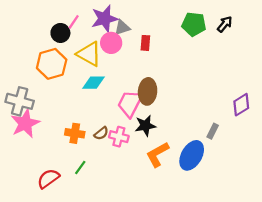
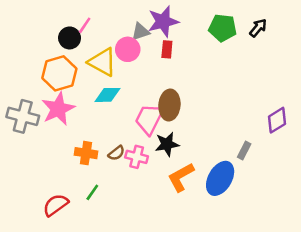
purple star: (105, 19) -> (163, 22), moved
pink star: (25, 123) -> (58, 109), moved

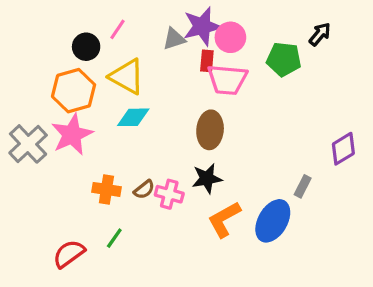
pink line: (85, 25) -> (117, 29), moved
green pentagon: (223, 28) -> (284, 59), moved
pink circle: (128, 49) -> (230, 37), moved
gray cross: (23, 116) -> (28, 144), turned 32
pink trapezoid: (149, 119) -> (227, 80), moved, turned -112

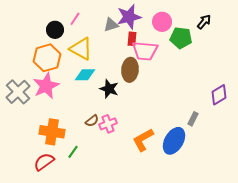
pink circle: (230, 37) -> (162, 22), moved
brown ellipse: (210, 130) -> (130, 70), moved
black star: (207, 179) -> (109, 89), moved, turned 30
orange cross: (106, 189) -> (52, 132), moved, size x1.4
pink cross: (169, 194) -> (108, 124), turned -36

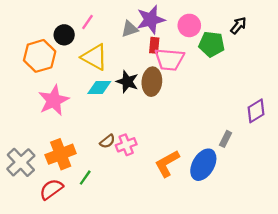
orange hexagon: (47, 58) -> (40, 56), moved
black star: (109, 89) -> (127, 82), moved
gray cross: (18, 92) -> (21, 162), moved
orange cross: (52, 132) -> (61, 154), turned -30

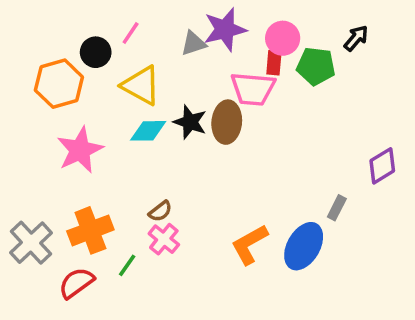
red rectangle: (154, 45) -> (274, 63), moved
pink cross: (126, 145) -> (164, 239), moved, turned -30

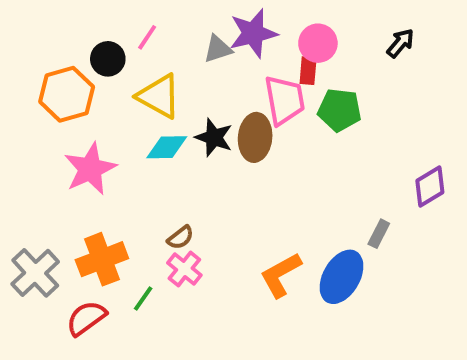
green pentagon: (316, 66) -> (340, 110), moved
pink trapezoid: (253, 89) -> (285, 100), turned -105

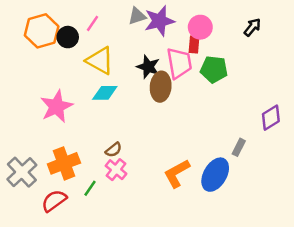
gray triangle: (218, 49) -> (137, 16), moved
orange hexagon: (67, 94) -> (42, 31), moved
black star: (214, 137) -> (148, 67), moved

